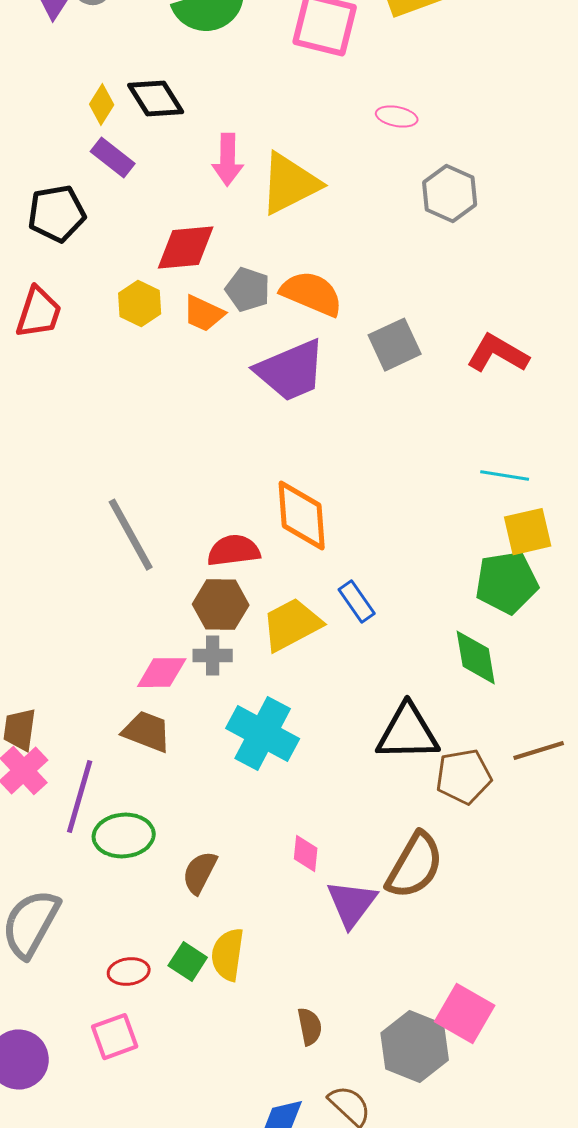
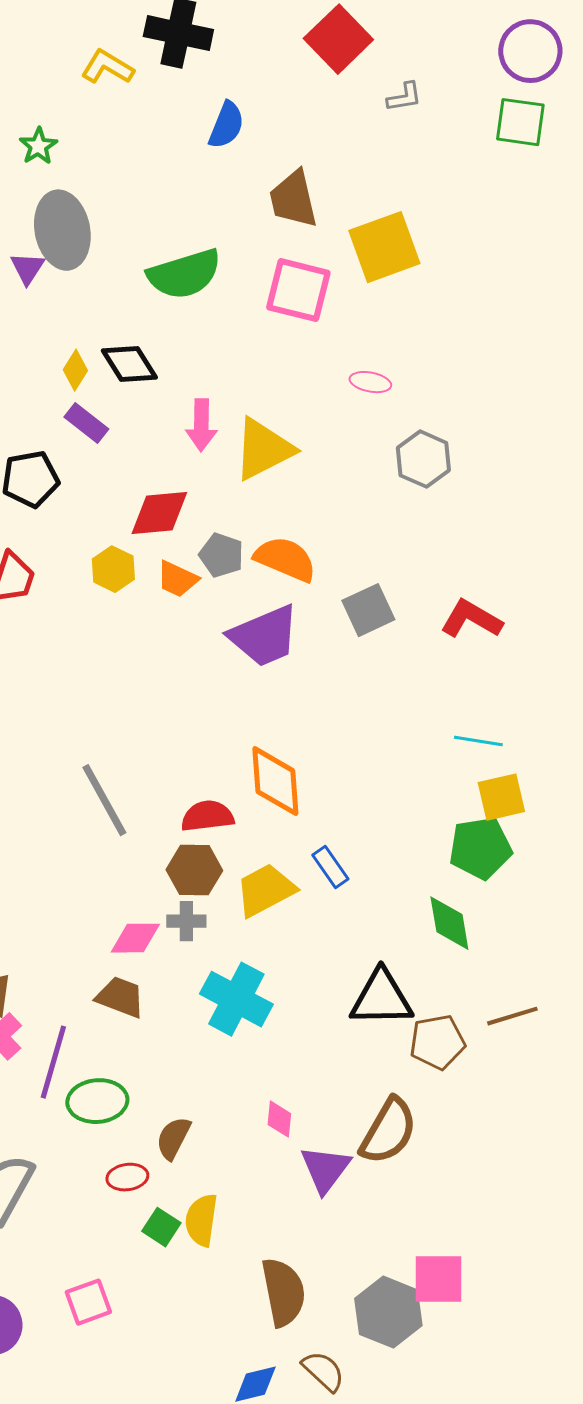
red ellipse: (129, 972) -> (127, 1177), moved
pink square: (465, 1014) -> (438, 1279), turned -30
brown semicircle: (310, 1027) -> (283, 1292), size x1.8

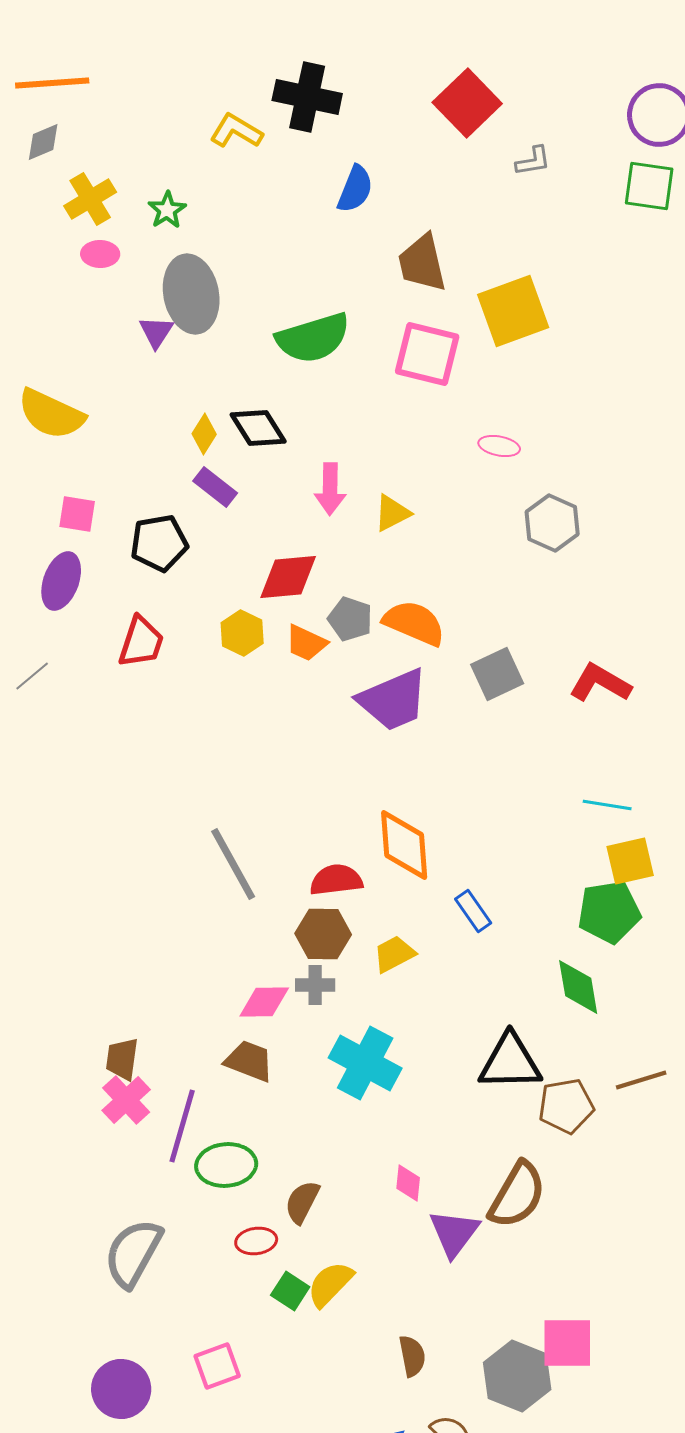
yellow triangle: (263, 449) -> (392, 513), size x0.6
blue rectangle: (330, 867) -> (473, 911), moved
yellow trapezoid: (265, 890) -> (394, 954), size x0.7
yellow semicircle: (201, 1220) -> (330, 1284), turned 36
brown semicircle: (283, 1292) -> (412, 1356), size x0.6

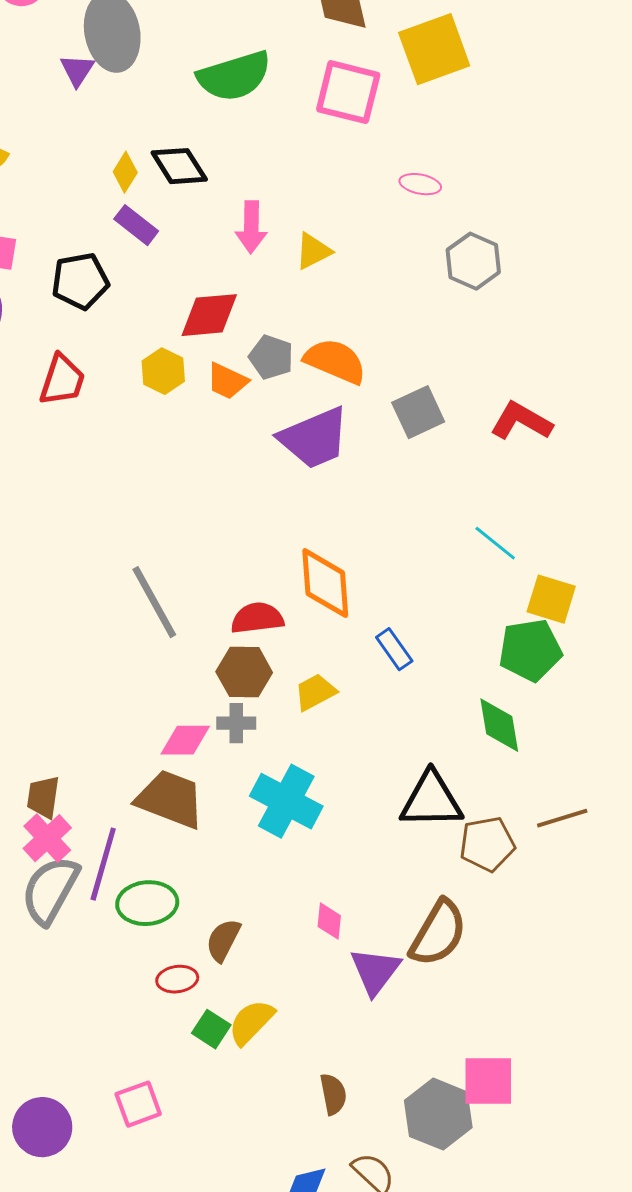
cyan line: (607, 805) -> (495, 543), moved, turned 30
yellow square: (630, 861) -> (551, 599), turned 30
brown trapezoid: (249, 1061) -> (170, 799), size x1.4
gray semicircle: (133, 1253) -> (50, 890), moved

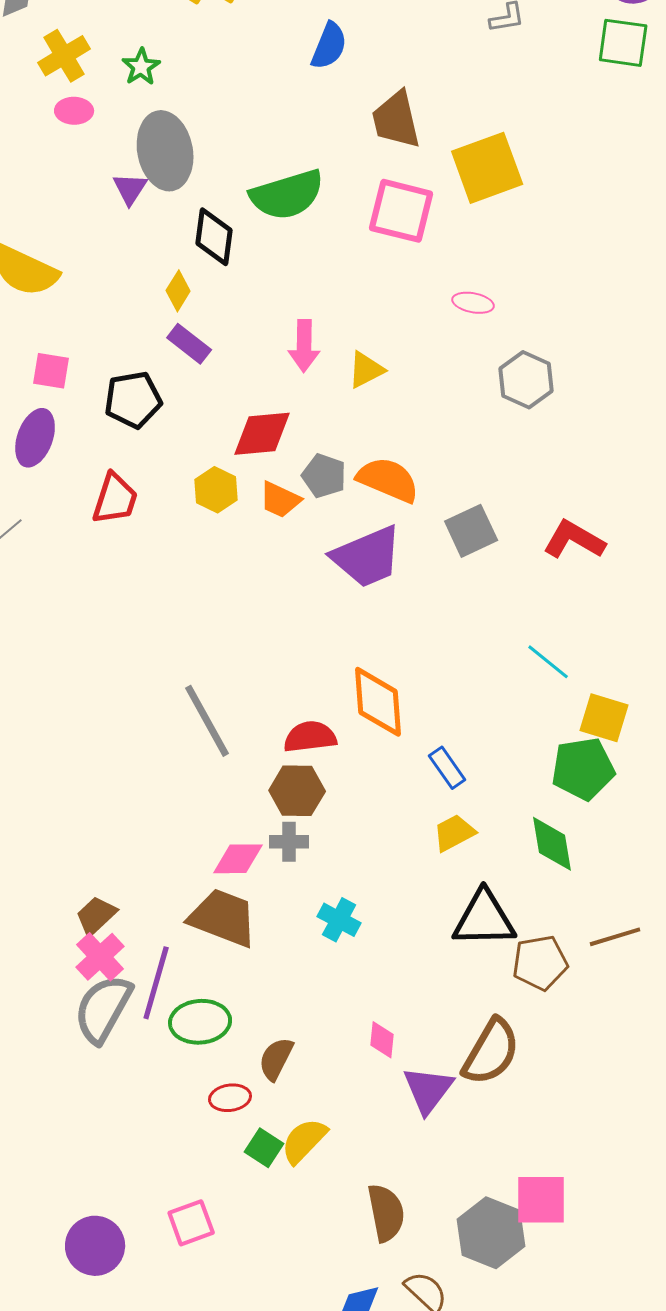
black diamond: (179, 166) -> (214, 237), moved, turned 40
yellow trapezoid: (315, 692) -> (454, 833), moved
brown trapezoid: (43, 797) -> (96, 916), turned 39
cyan cross: (286, 801) -> (339, 920), size x0.6
brown semicircle: (333, 1094) -> (386, 1213), size x1.4

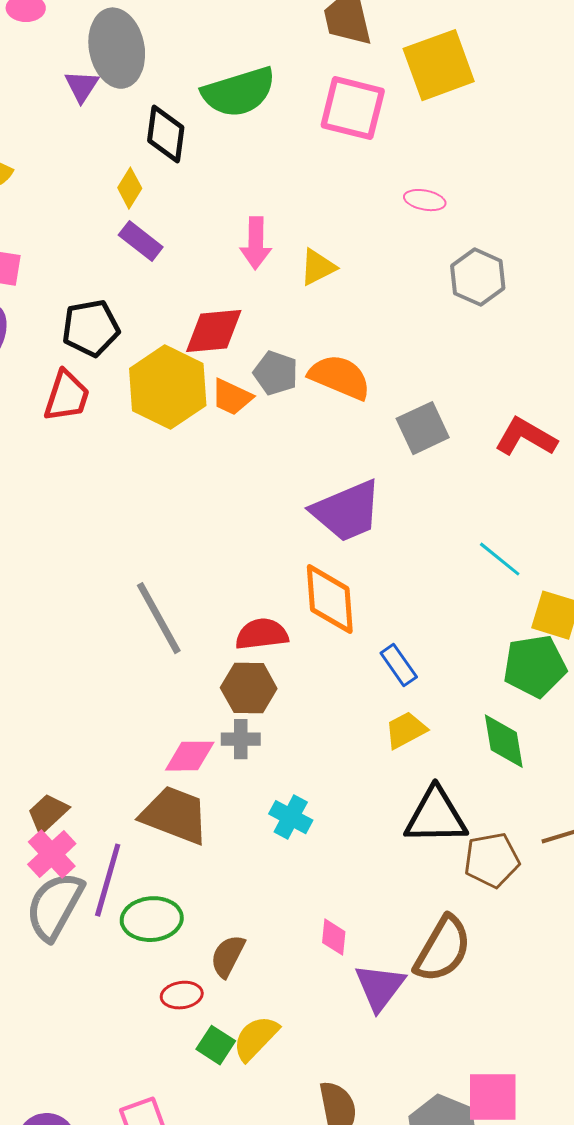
black pentagon: (133, 400) -> (91, 328), moved
yellow hexagon: (216, 490) -> (168, 387), size x1.8
purple trapezoid: (367, 557) -> (347, 511), moved

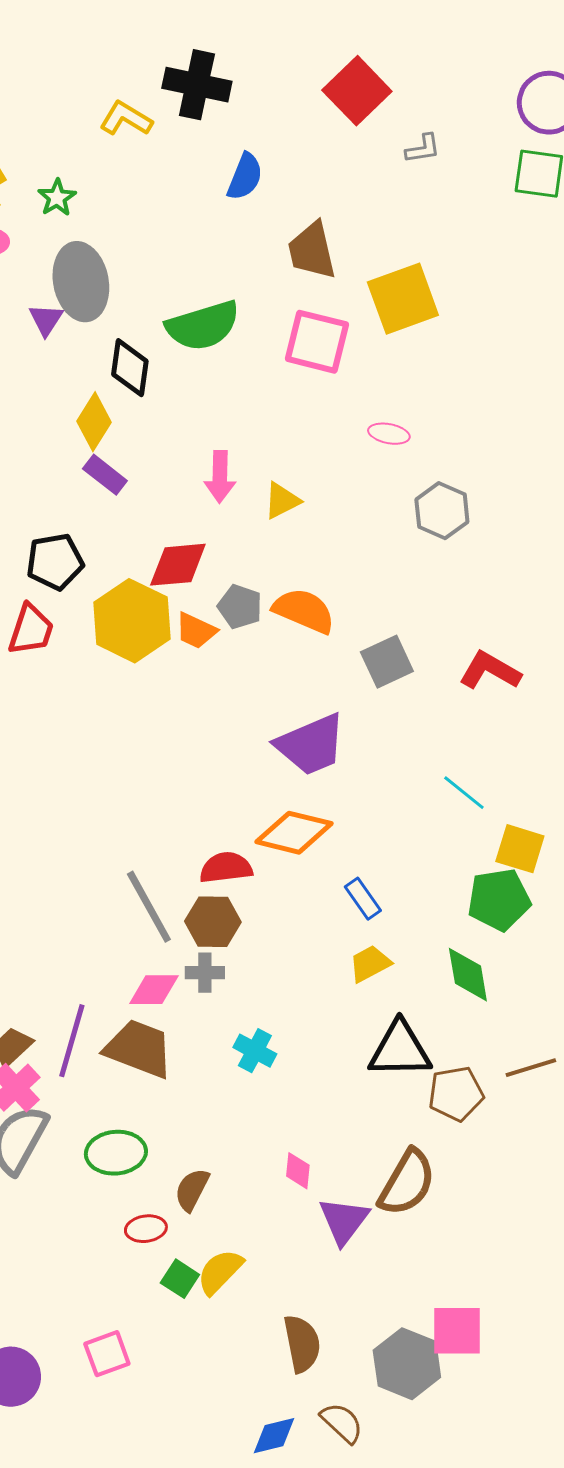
yellow diamond: (130, 188) -> (94, 422), size x1.4
orange diamond: (330, 599) -> (294, 833), turned -72
gray line: (159, 618) -> (149, 907), moved
purple line: (108, 880) -> (72, 1041), moved

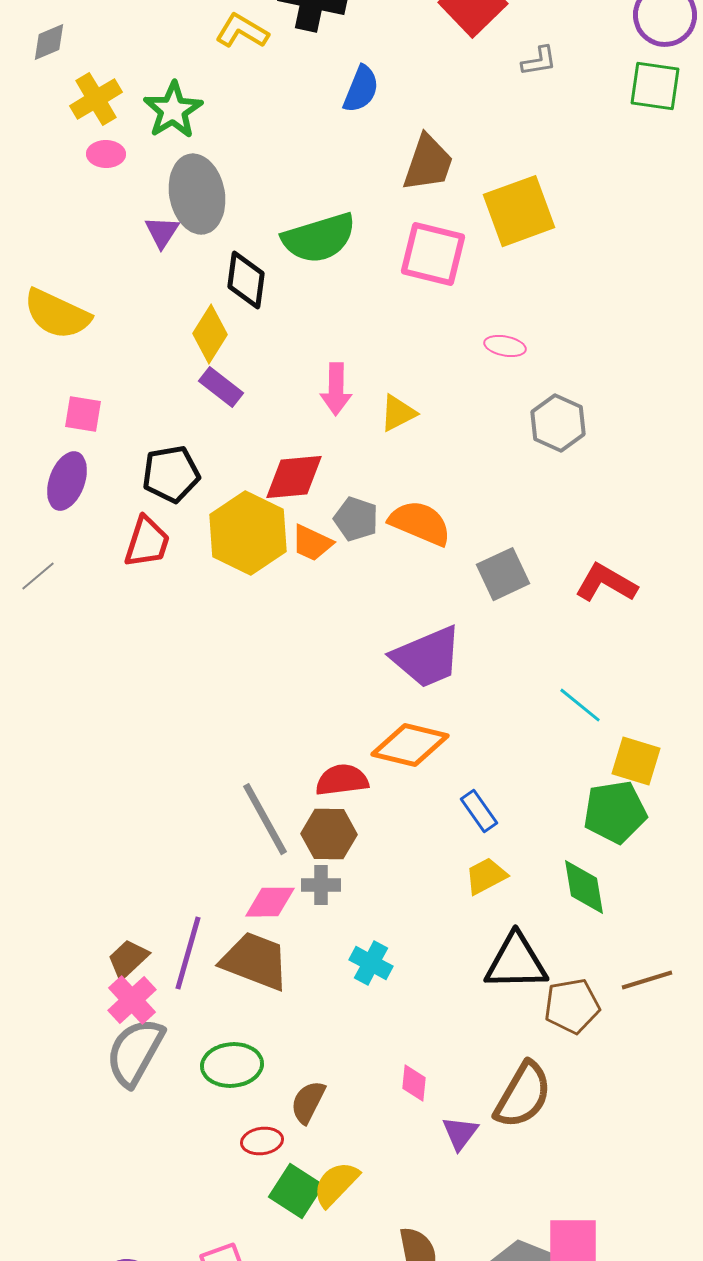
green star: (57, 198) -> (173, 110), size x1.5
brown trapezoid: (312, 251) -> (428, 163), turned -148
purple triangle: (344, 1221) -> (460, 1133), size x0.7
green square: (180, 1279) -> (296, 1191), size x1.4

